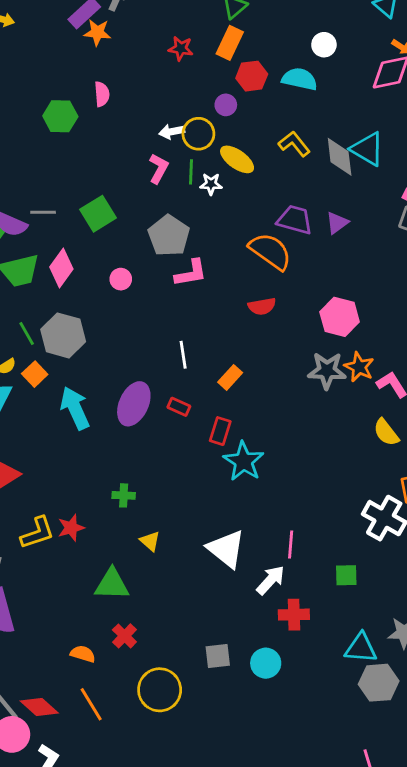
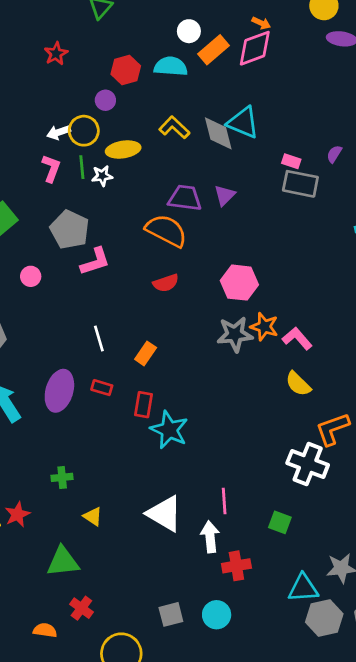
orange rectangle: (230, 43) -> (213, 50), moved, turned 32
red star: (181, 48) -> (56, 54), turned -30
yellow ellipse: (237, 159) -> (123, 149), turned -36
green square: (346, 575) -> (280, 522), turned 30
white arrow: (271, 580) -> (210, 537), turned -40

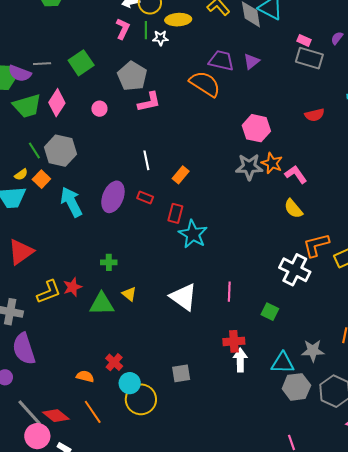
red semicircle: (166, 283) -> (315, 115), moved
white arrow: (210, 537) -> (240, 360), moved
green triangle: (63, 562) -> (102, 304), moved
cyan circle: (217, 615) -> (130, 383), moved

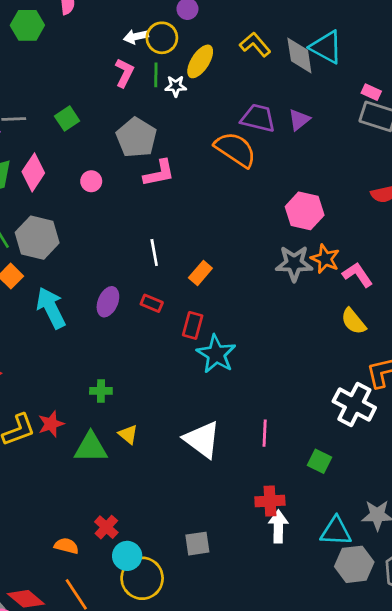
yellow ellipse: (178, 20) -> (200, 61), turned -55
green square: (81, 63) -> (67, 118), size x0.7
purple ellipse: (113, 197) -> (108, 302), size x0.7

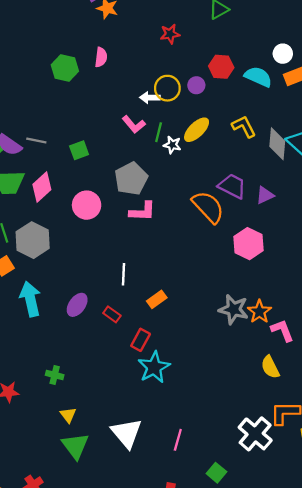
yellow circle: (162, 38) -> (167, 88), moved
pink L-shape: (124, 73) -> (134, 124), turned 100
pink circle: (91, 181) -> (87, 205), size x1.6
pink hexagon: (305, 211) -> (248, 244), moved
green triangle: (91, 447) -> (75, 446), moved, turned 40

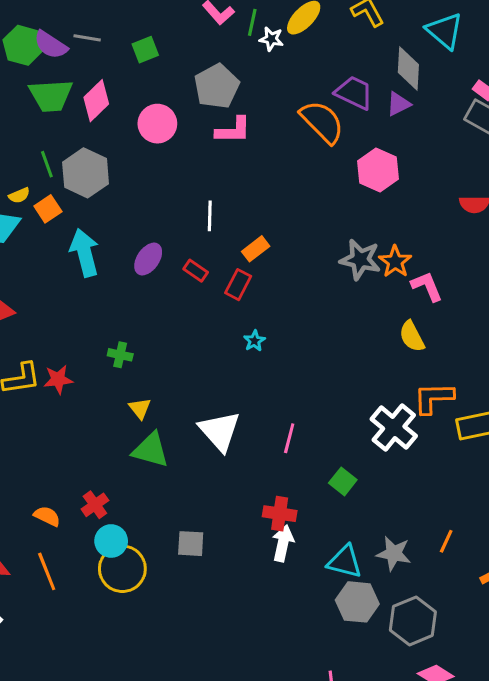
gray diamond: (277, 144) -> (408, 68), moved
red rectangle: (141, 340) -> (238, 285), moved
cyan star: (154, 367) -> (254, 341), size x0.5
green triangle: (75, 446) -> (151, 450), turned -36

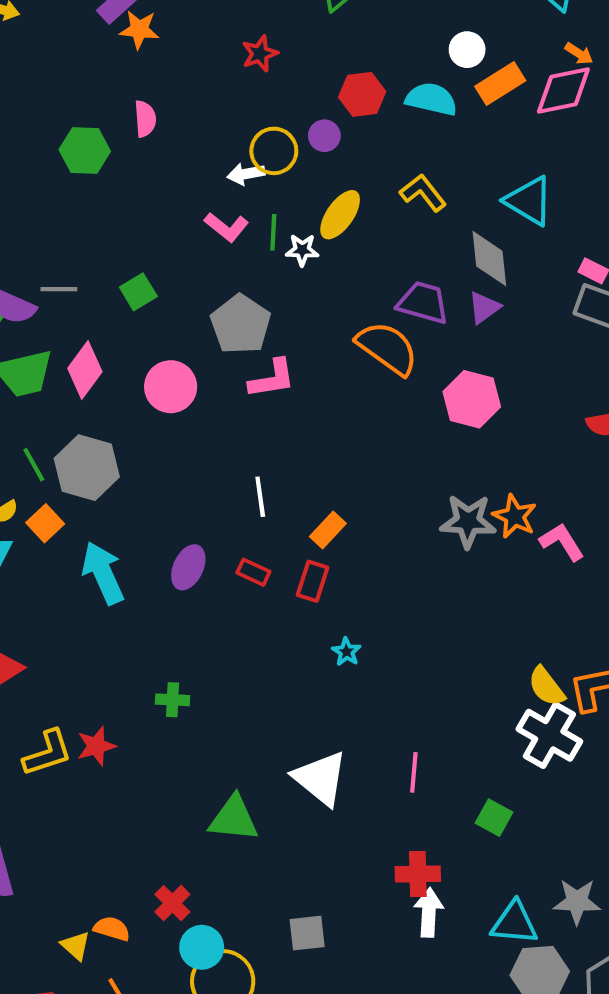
yellow semicircle: (412, 336) -> (546, 687), moved
yellow triangle: (140, 408) -> (76, 946), moved

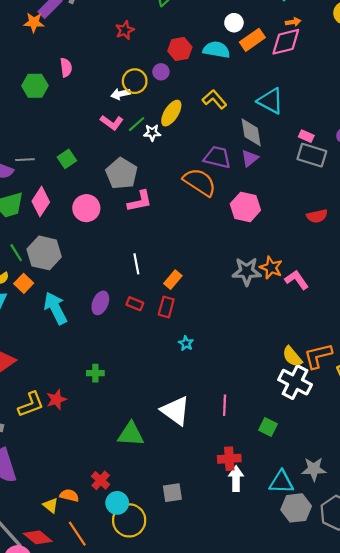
orange star: (139, 29) -> (34, 22), moved
orange arrow: (579, 54) -> (293, 22), turned -40
green line: (273, 232) -> (137, 124), turned 48

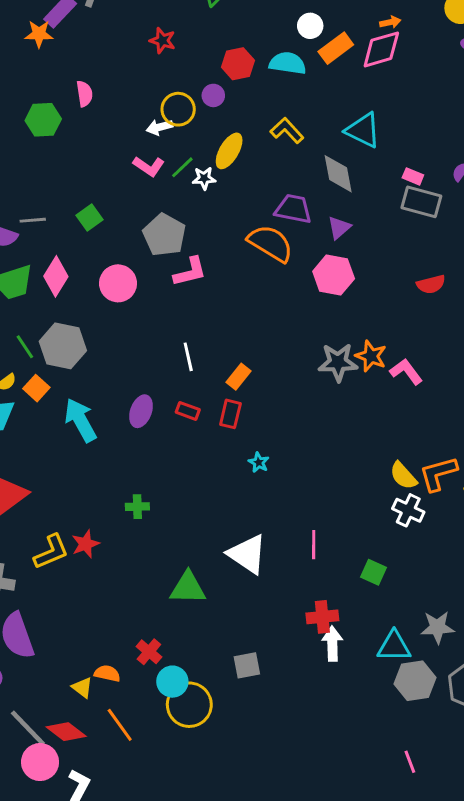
red star: (125, 30) -> (162, 41), turned -30
purple triangle: (250, 158) -> (339, 228), moved
white cross: (295, 382) -> (408, 510), size x0.7

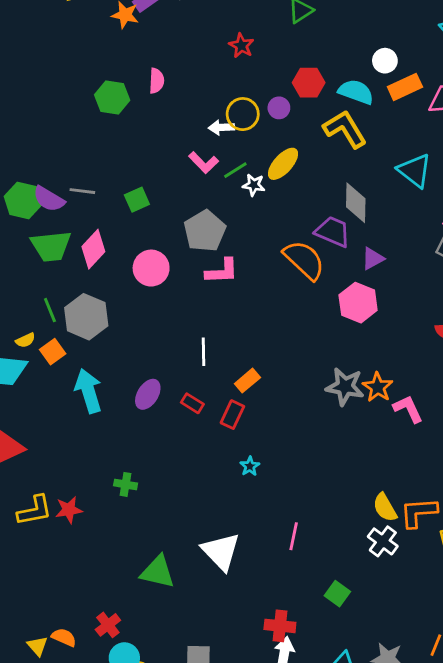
yellow L-shape: (287, 131) -> (345, 129), moved, size x1.4
gray diamond: (338, 174) -> (356, 203), moved
pink line: (314, 545) -> (294, 536), moved

